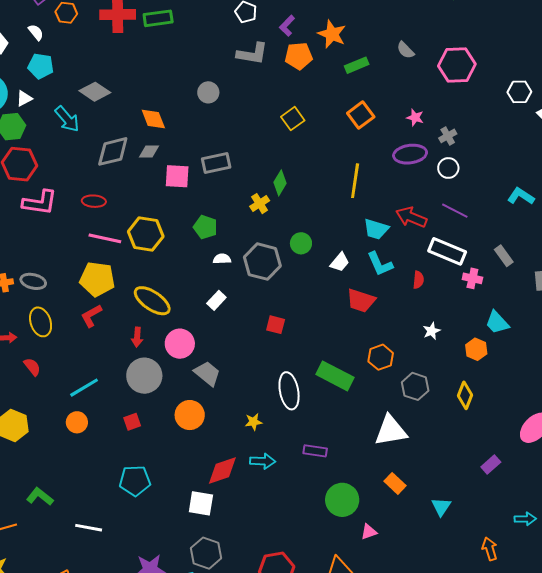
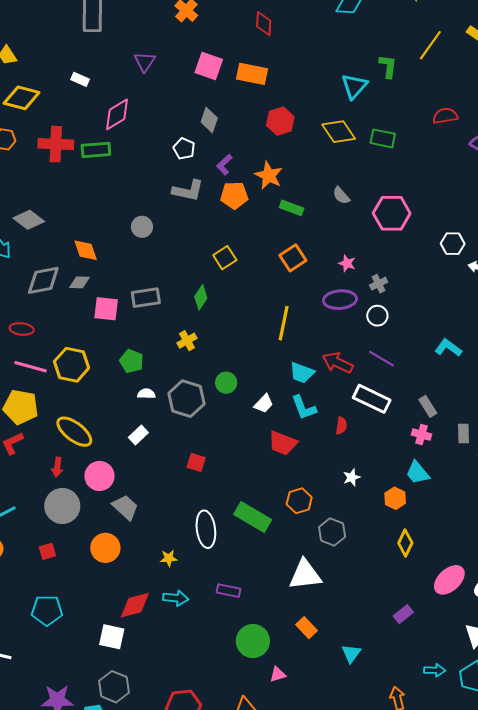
green rectangle: (357, 65) -> (292, 208), turned 40
green diamond: (280, 183) -> (201, 297), moved
pink cross: (472, 278) -> (422, 435), moved
yellow diamond: (465, 395) -> (405, 543), moved

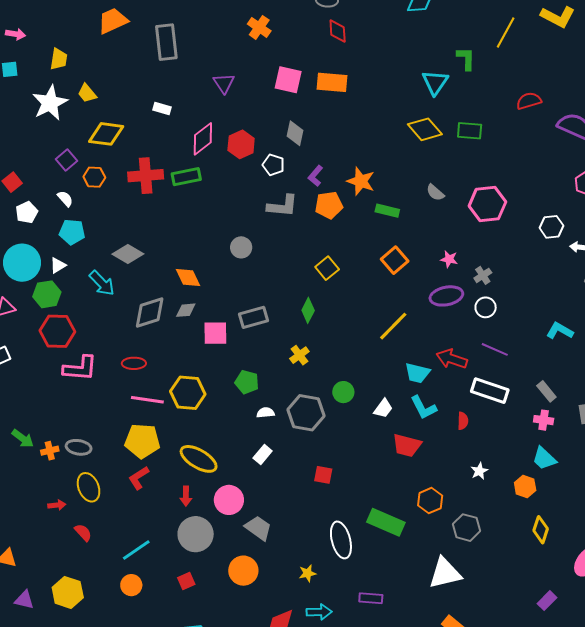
red hexagon: (280, 121) -> (241, 144), moved
yellow line: (284, 323) -> (393, 326), turned 40

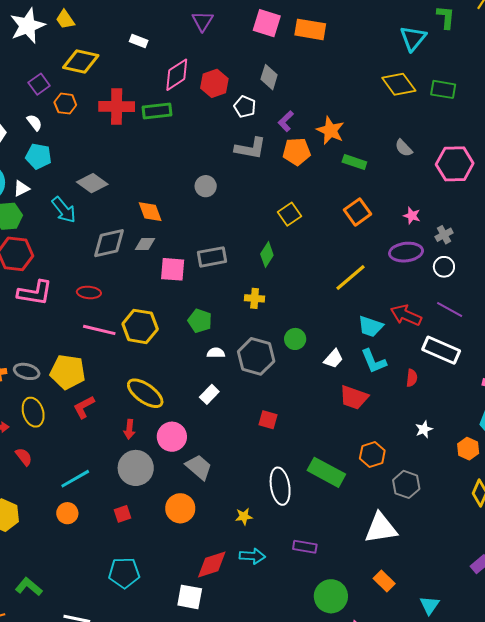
yellow cross: (299, 355) -> (255, 298), turned 36
yellow pentagon: (142, 441) -> (68, 372), moved

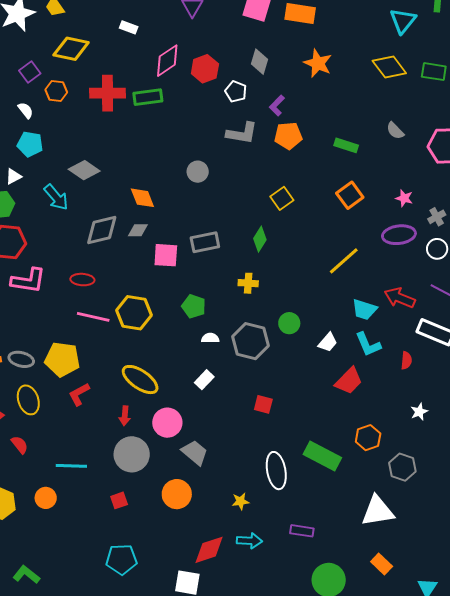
orange star: (330, 130) -> (318, 63), moved
red trapezoid: (354, 398) -> (349, 381), turned -64
cyan line: (75, 479) -> (71, 466), turned 32
orange circle: (67, 513) -> (46, 498), moved

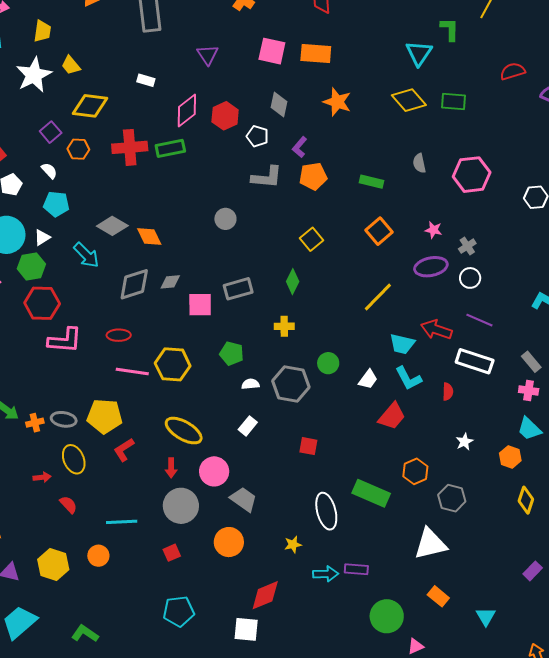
gray semicircle: (395, 131) -> (419, 163), turned 36
orange diamond: (142, 198) -> (149, 236), moved
cyan arrow: (249, 541) -> (326, 574), moved

